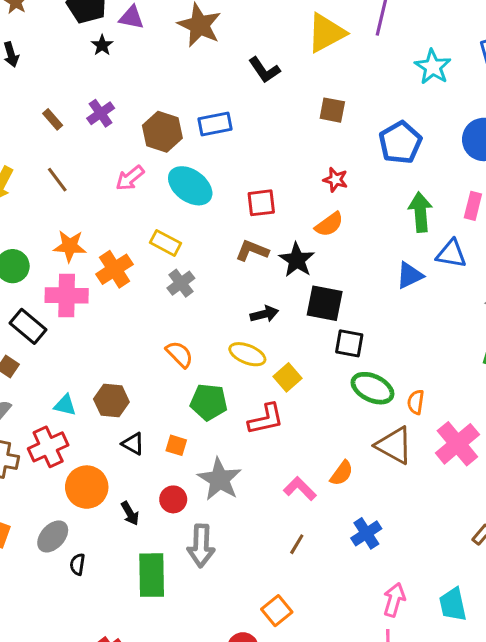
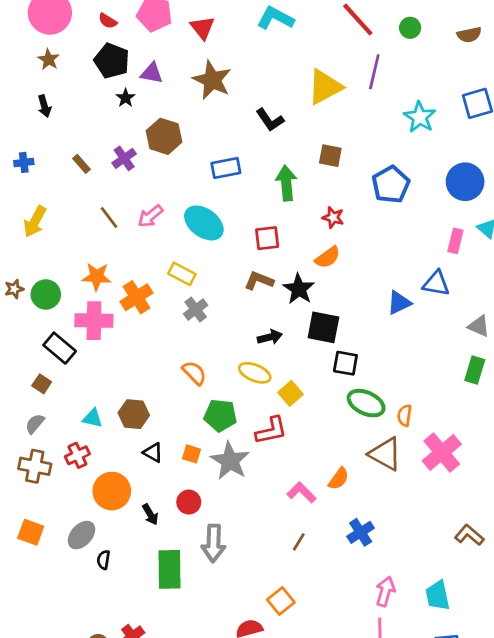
brown hexagon: (162, 132) -> (164, 136), moved
brown line: (57, 180) -> (109, 217), moved
green arrow: (420, 212) -> (286, 183), moved
red cross: (48, 447) -> (77, 455), size x0.7
gray star: (220, 479) -> (230, 461), moved

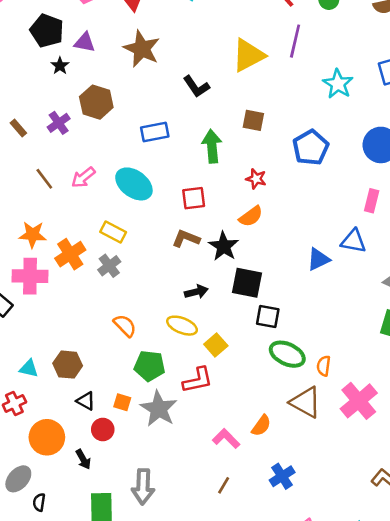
gray cross: (196, 310) -> (109, 266), moved
red circle: (189, 502) -> (103, 429), moved

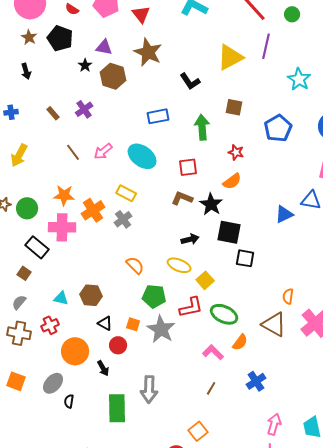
black pentagon: (47, 31) -> (60, 38), moved
brown hexagon: (96, 102) -> (113, 76), moved
green ellipse: (287, 354) -> (224, 314), moved

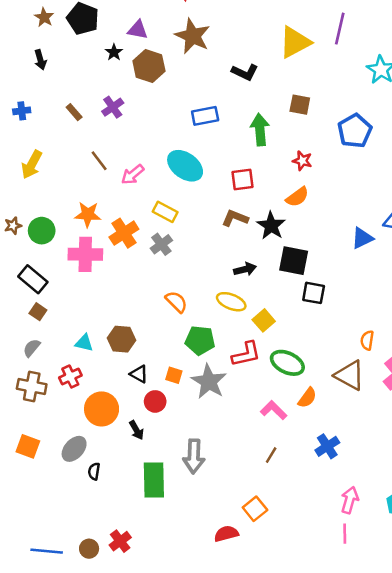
black L-shape: (190, 81) -> (245, 72), turned -30
pink arrow: (103, 151) -> (133, 174), moved
black rectangle: (37, 247) -> (33, 279), moved

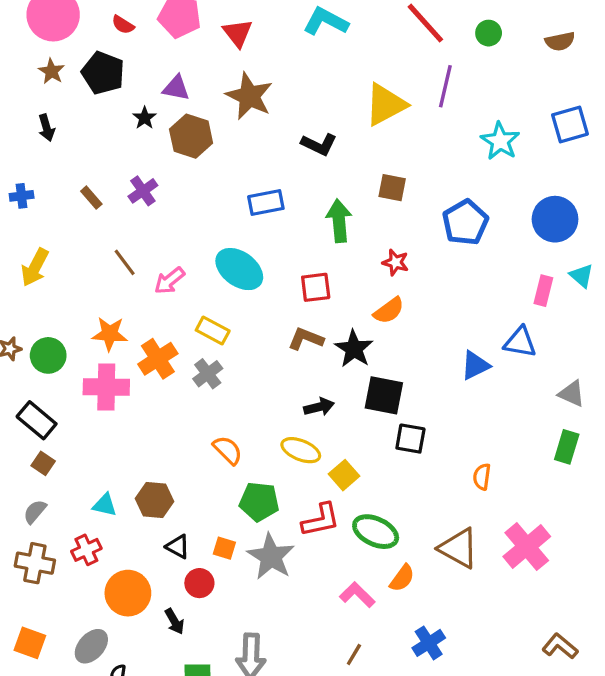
orange semicircle: (367, 340) -> (482, 477), moved

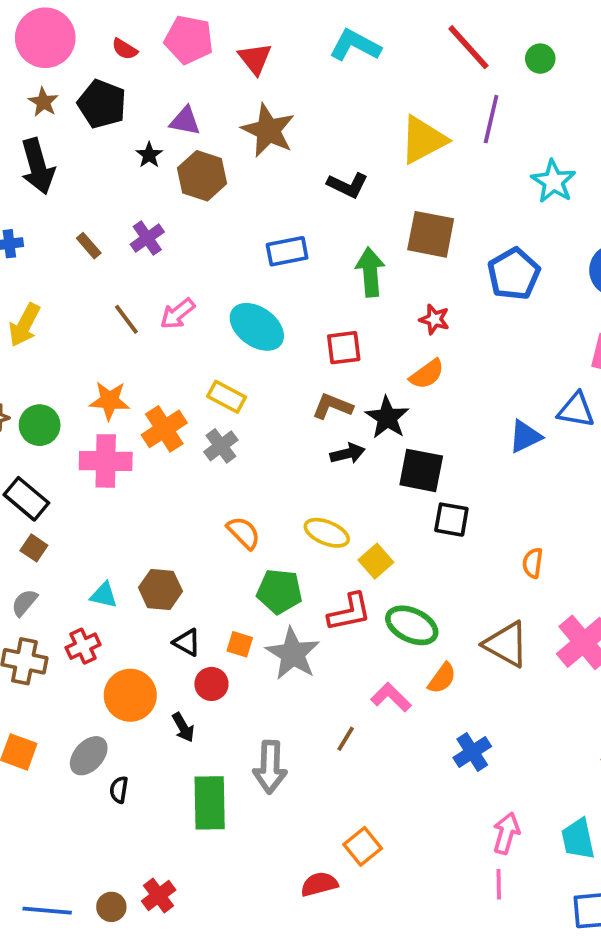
black arrow: (46, 128) -> (38, 166), size x1.8
brown square: (392, 188) -> (431, 234), size x1.5
pink arrow: (169, 281) -> (177, 314), moved
black arrow: (319, 407) -> (348, 453), moved
brown line: (354, 655) -> (346, 739), moved

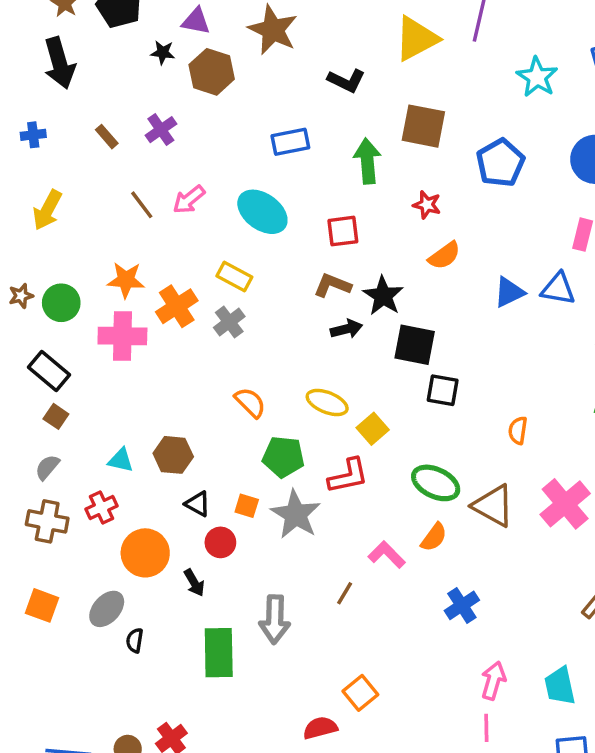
black star: (149, 155) -> (163, 53), turned -30
orange semicircle: (427, 374) -> (444, 256), moved
blue triangle: (525, 436) -> (509, 292), moved
green ellipse: (412, 625) -> (436, 483), moved

